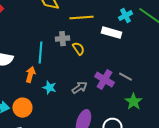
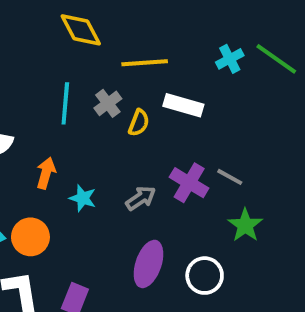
white rectangle: (111, 33) -> (183, 105), moved
gray cross: (62, 39) -> (108, 103), turned -32
yellow semicircle: (78, 49) -> (139, 123), turned 56
cyan line: (40, 53) -> (65, 103), moved

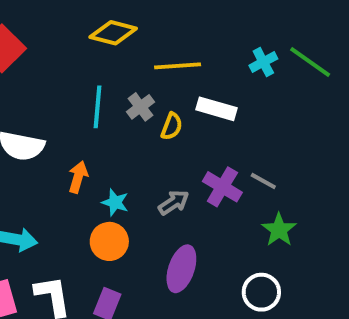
yellow diamond: (81, 30) -> (113, 33), turned -48
orange circle: (30, 237) -> (109, 241), moved
white circle: (205, 276) -> (261, 292), moved

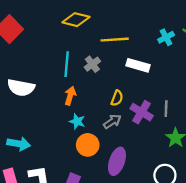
yellow semicircle: (172, 126) -> (117, 98), moved
orange arrow: (78, 177) -> (70, 96), moved
gray line: (263, 181) -> (166, 109), turned 63
orange circle: (109, 241) -> (88, 145), moved

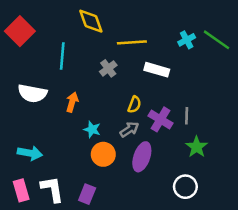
yellow diamond: (76, 20) -> (91, 21), turned 56
cyan line: (67, 64) -> (62, 56), moved
orange arrow: (70, 96) -> (72, 102), moved
purple ellipse: (117, 161) -> (142, 157), moved

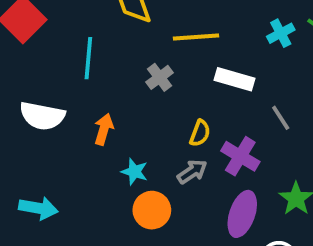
gray line: (187, 116) -> (281, 118), moved, turned -35
purple ellipse: (142, 157) -> (242, 214), moved

